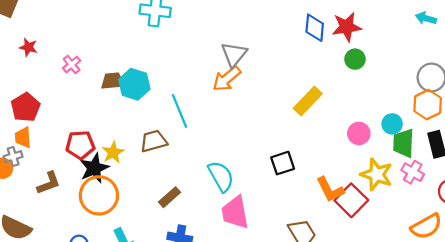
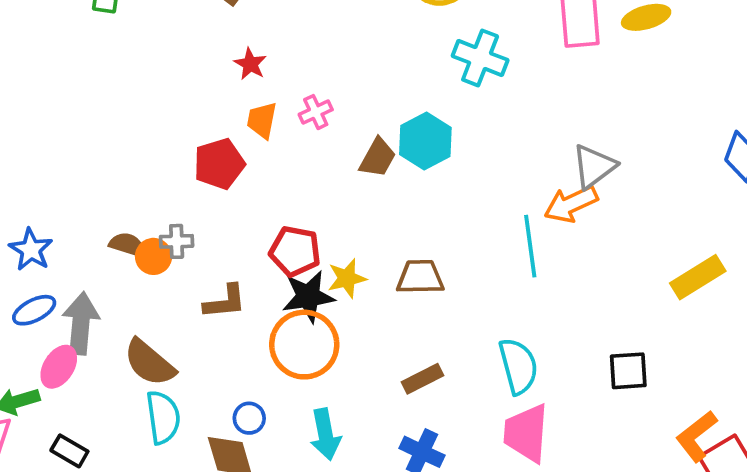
brown trapezoid: (113, 81) -> (378, 158), turned 110
cyan hexagon: (134, 84) -> (425, 141), moved
cyan line: (180, 111) -> (530, 246), moved
orange trapezoid: (23, 137) -> (262, 120), moved
orange L-shape: (330, 190) -> (696, 436), turned 64

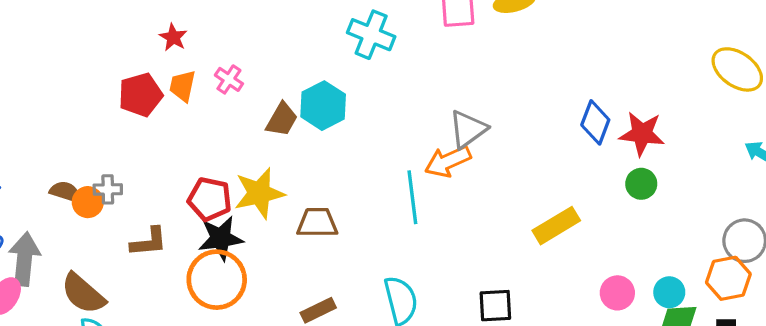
pink cross: (316, 112) -> (229, 79), turned -32
red pentagon: (219, 164) -> (140, 95), moved
yellow star: (347, 278) -> (259, 193), moved, size x1.5

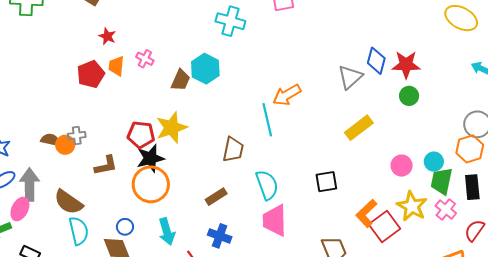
gray triangle: (468, 129) -> (350, 77), moved
brown trapezoid: (317, 223) -> (233, 150), moved, turned 108

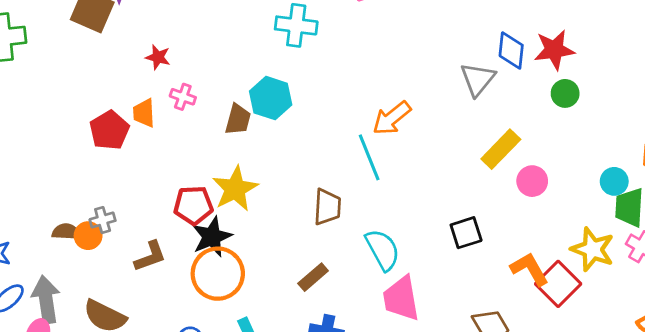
red star: (107, 36) -> (158, 57), moved
pink circle: (402, 166) -> (532, 181), moved
orange L-shape: (366, 213) -> (530, 269), turned 112

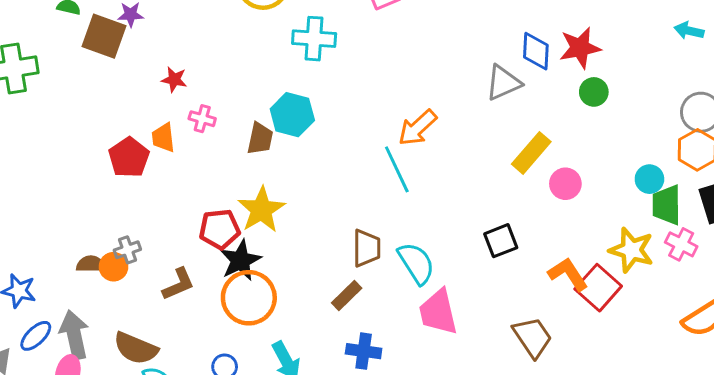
gray triangle: (478, 79) -> (503, 83), turned 30
brown trapezoid: (327, 207) -> (367, 248), moved

